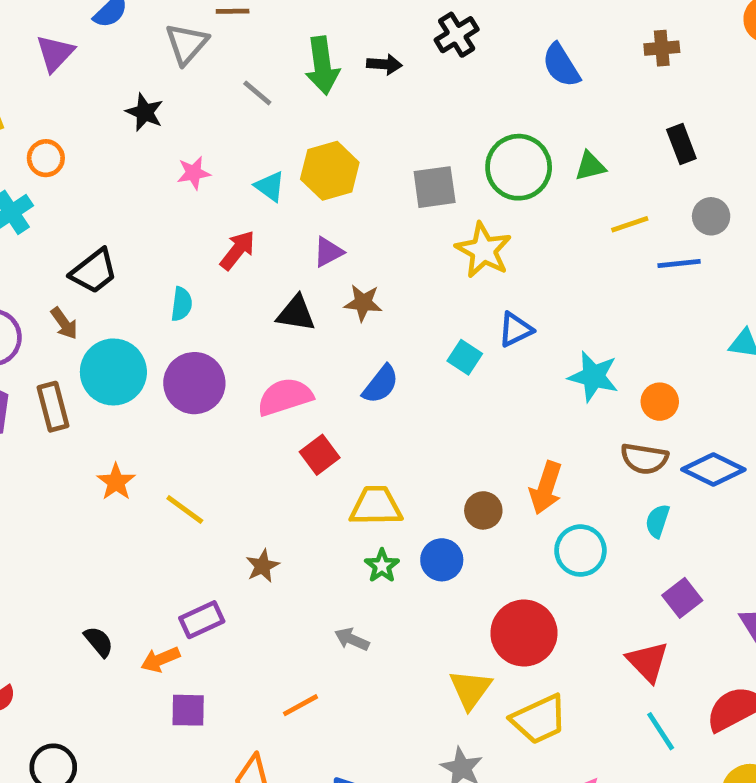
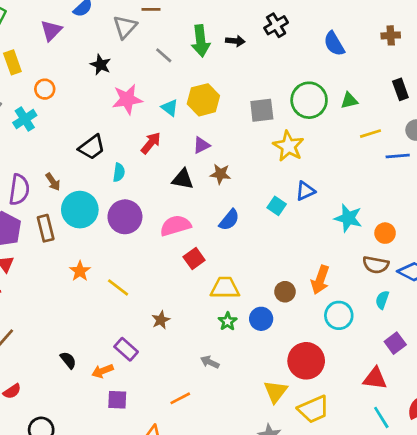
pink star: (194, 173) -> (127, 99), size x1.6
black trapezoid: (94, 271) -> (92, 147), moved
purple rectangle: (202, 620) -> (126, 349), turned 65
red triangle: (648, 662) -> (375, 378), turned -40

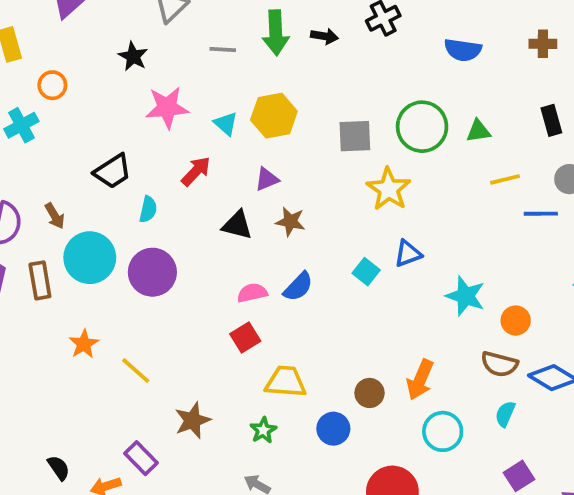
blue semicircle: (334, 44) -> (463, 50), turned -55
gray line: (164, 55) -> (223, 49), turned -42
pink semicircle: (175, 226) -> (252, 293), moved, size x0.7
brown star: (161, 320) -> (192, 420), size x1.4
green star: (228, 321) -> (263, 430), moved

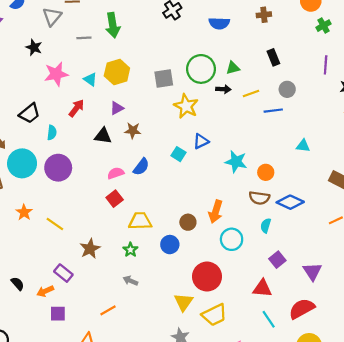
black arrow: (324, 36) -> (223, 89), moved

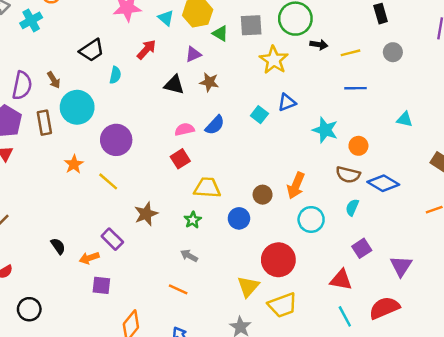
green triangle: (233, 68) -> (220, 33), moved, turned 40
blue line: (273, 111) -> (356, 88), moved
purple circle: (58, 168) -> (116, 140), moved
orange line: (108, 310) -> (178, 289), moved, turned 49

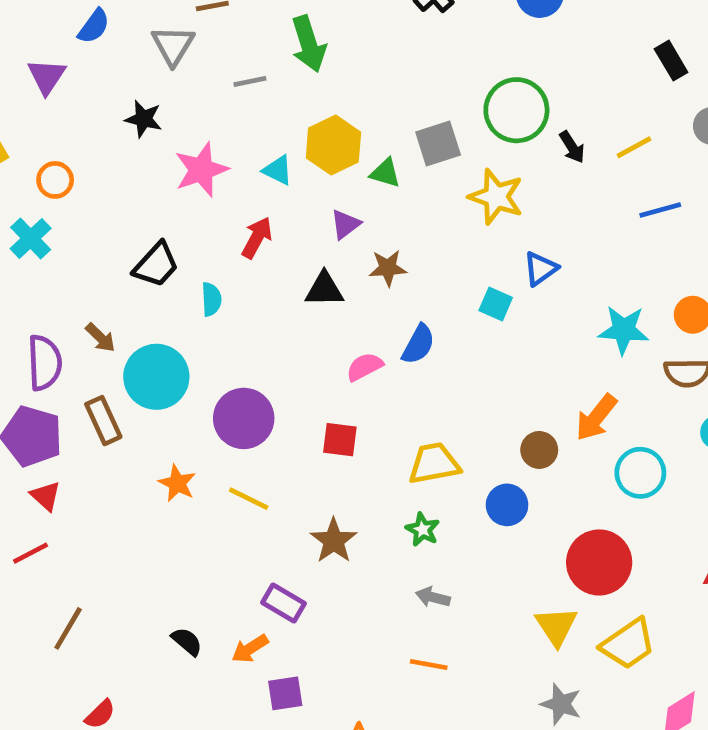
black arrow: (319, 45) -> (572, 147), turned 63
cyan star: (325, 130) -> (624, 330), moved
red square: (180, 159) -> (340, 440), moved, turned -36
orange arrow: (296, 186) -> (596, 418), turned 30

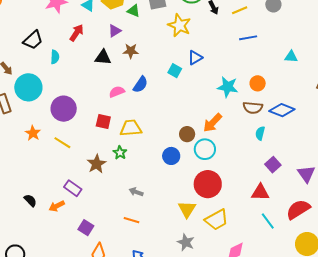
yellow trapezoid: (434, 463) -> (131, 128), moved
cyan circle: (640, 473) -> (205, 149), moved
green star: (423, 530) -> (120, 153), moved
purple square: (285, 693) -> (86, 228), moved, turned 35

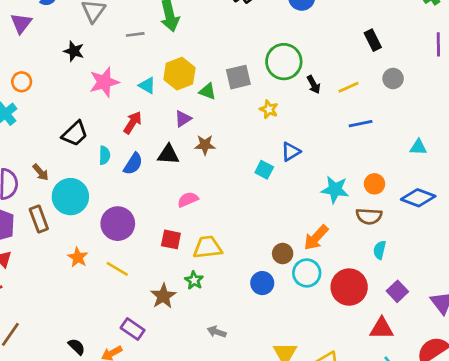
yellow star: (179, 25) -> (269, 109), size x0.6
blue semicircle: (140, 85) -> (133, 164), moved
blue diamond: (282, 110) -> (418, 198), moved
red circle: (208, 184) -> (349, 287), moved

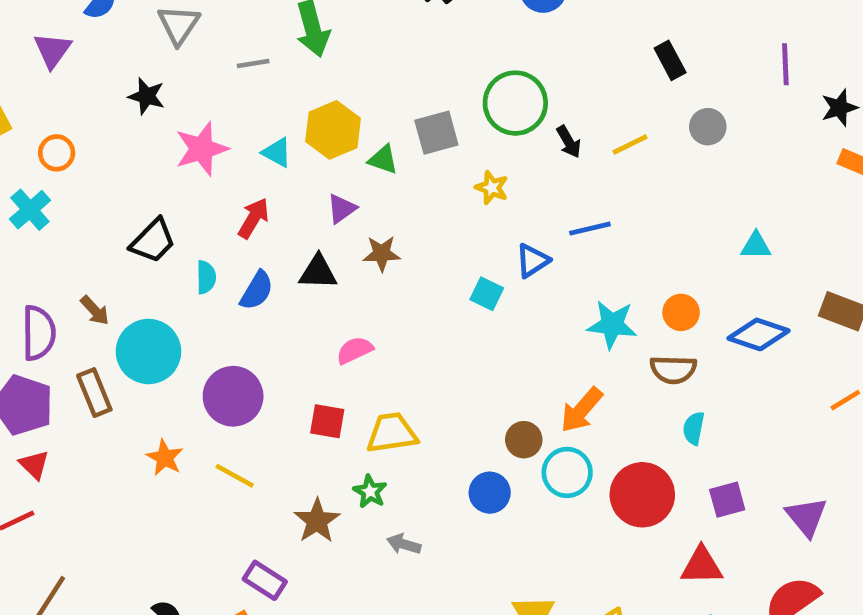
blue line: (361, 124) -> (590, 229), moved
purple square: (397, 291) -> (727, 500), turned 30
gray arrow: (217, 332) -> (404, 544), moved

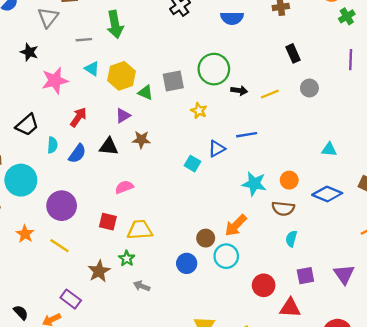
black arrow: (569, 142) -> (239, 90), turned -56
cyan triangle: (277, 152) -> (92, 69), moved
red circle: (642, 495) -> (264, 285), moved, size x0.7
purple triangle: (806, 517) -> (344, 274), moved

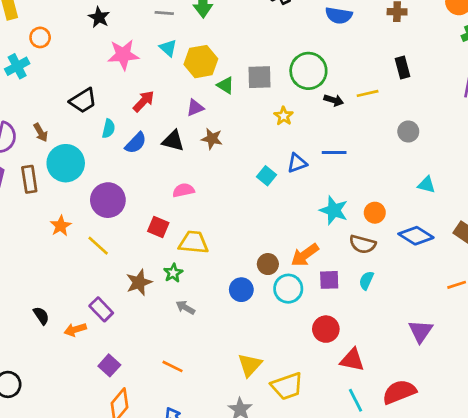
gray circle: (309, 88) -> (408, 131), moved
yellow line: (270, 94) -> (368, 93), moved
purple square: (305, 276) -> (329, 280), moved

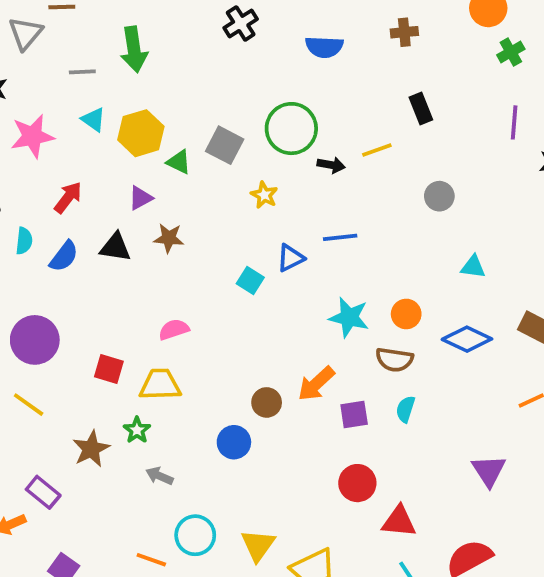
gray square: (259, 77) -> (225, 145), turned 36
pink semicircle: (183, 190) -> (174, 329), moved
cyan circle: (288, 289) -> (195, 535), moved

